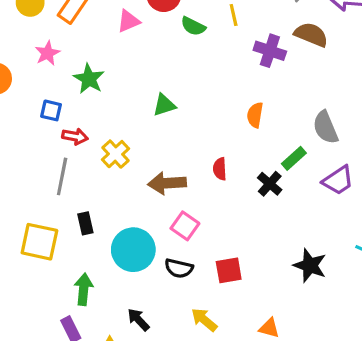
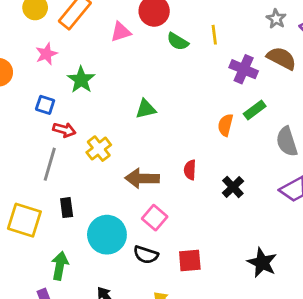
green rectangle: (294, 158) -> (255, 110), moved

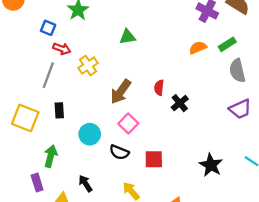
green rectangle: (255, 110) -> (227, 44), moved
orange semicircle: (225, 125) -> (198, 48), moved, turned 48
brown arrow: (142, 178) -> (121, 92), turned -60
black cross: (233, 187) -> (180, 103), moved
cyan circle: (107, 235) -> (90, 134), size x0.7

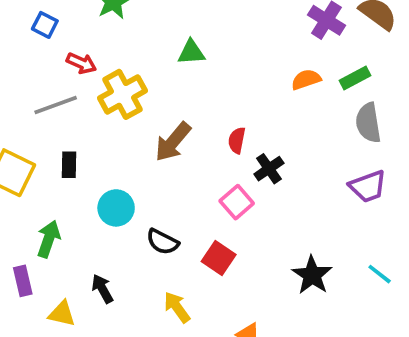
blue square: (48, 28) -> (45, 25), moved
yellow cross: (88, 66) -> (123, 94), size x1.4
gray line: (48, 75) -> (56, 105), turned 45
pink square: (128, 123) -> (237, 202), moved
red square: (154, 159) -> (219, 258), turned 30

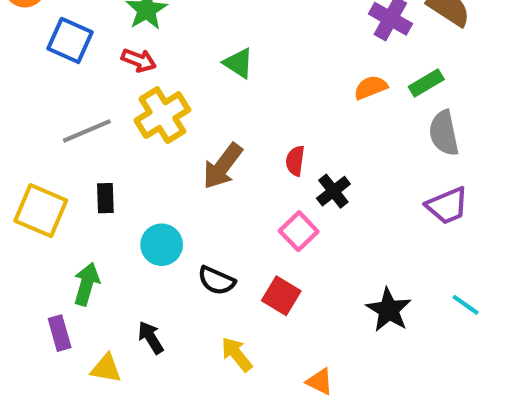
blue square: (45, 25) -> (70, 40), size x1.5
green triangle: (191, 52) -> (238, 63), turned 40
red arrow: (81, 63) -> (139, 60), moved

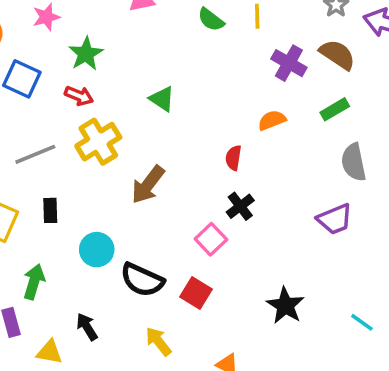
green rectangle: (426, 83) -> (335, 109), moved
gray semicircle: (444, 133) -> (354, 162), moved
red semicircle: (295, 161) -> (233, 158), moved
black semicircle: (216, 281) -> (142, 280), size x1.4
cyan line: (466, 305) -> (362, 322), moved

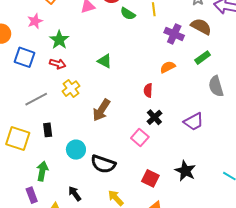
yellow cross: (98, 142) -> (71, 89), size x0.7
purple trapezoid: (335, 219) -> (194, 122), moved
red square: (196, 293) -> (150, 178), moved

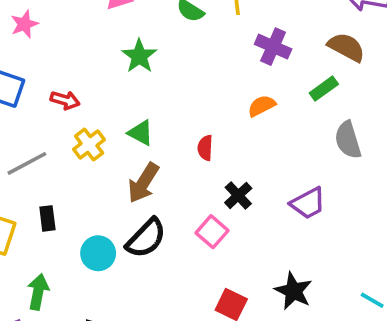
brown semicircle: (201, 27) -> (346, 47), moved
green star: (59, 40) -> (139, 56), moved
green triangle: (105, 61) -> (141, 133), moved
red semicircle: (148, 90) -> (205, 148), moved
black semicircle: (103, 164) -> (146, 238), moved, turned -65

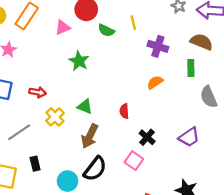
green rectangle: (324, 89) -> (191, 68), turned -49

